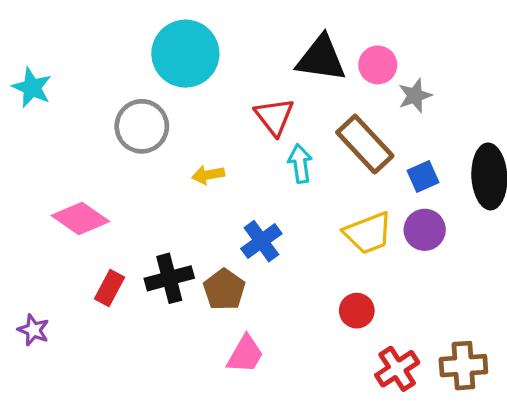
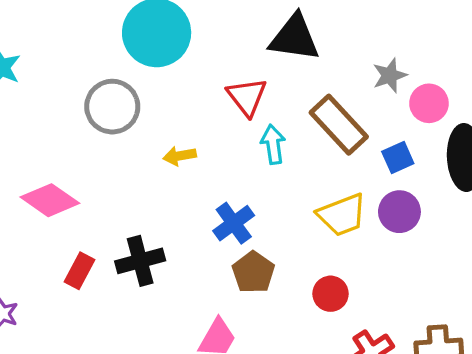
pink circle: (378, 65) -> (429, 103), moved
brown pentagon: (224, 290) -> (253, 272), moved

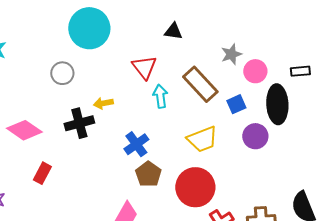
black triangle: (294, 38) -> (173, 31), size x0.6
gray circle: (112, 107) -> (62, 73), size x0.7
purple circle: (399, 212) -> (255, 136), moved
black cross: (140, 261) -> (79, 123), moved
red circle: (331, 294) -> (195, 187), size x1.8

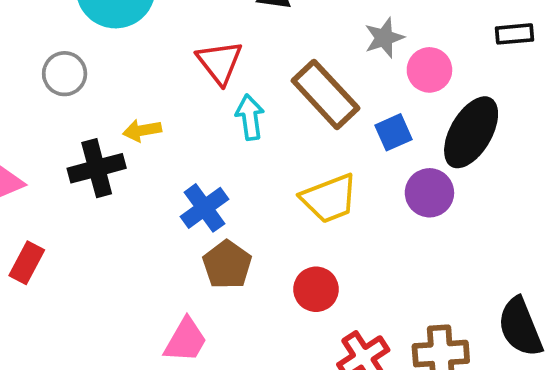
black rectangle: (300, 71) -> (515, 34), moved
black ellipse: (277, 104) -> (471, 132), turned 33
red circle: (195, 187) -> (316, 289), size x0.6

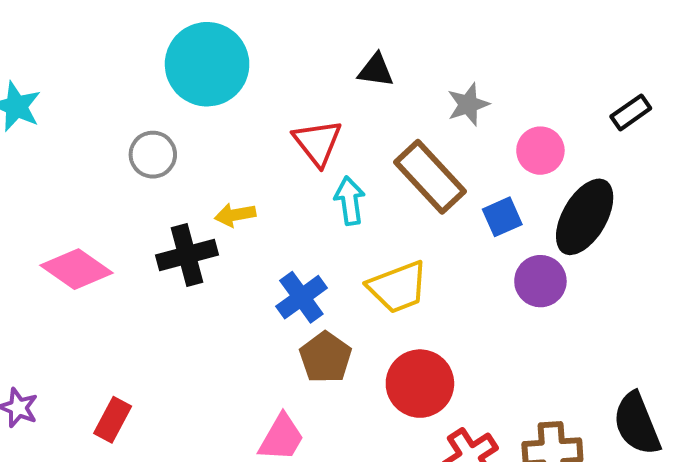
black rectangle: (515, 34) -> (631, 112), turned -30
gray star: (384, 38) -> (468, 104), moved
yellow trapezoid: (329, 198) -> (398, 287), moved
red rectangle: (27, 263) -> (113, 420), moved
red circle: (316, 289) -> (420, 384), size x1.4

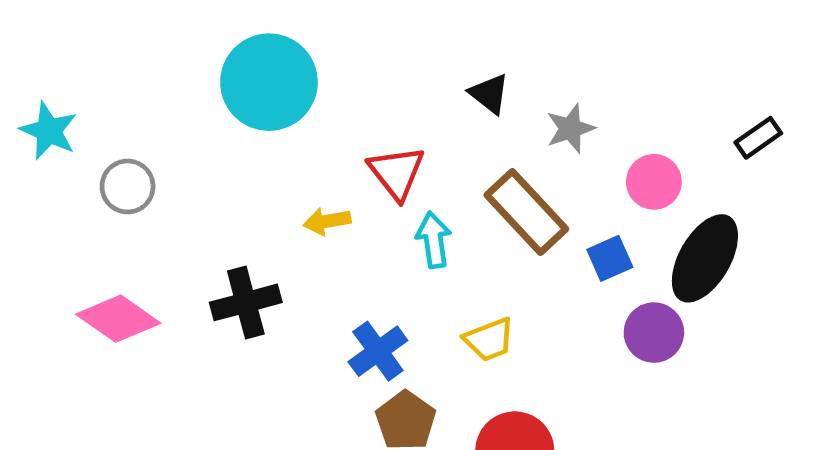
black triangle: (376, 70) -> (489, 94), moved, turned 30
gray circle: (153, 155) -> (128, 186), moved
yellow arrow: (235, 215) -> (327, 221), moved
yellow trapezoid: (398, 287) -> (489, 340), size x0.7

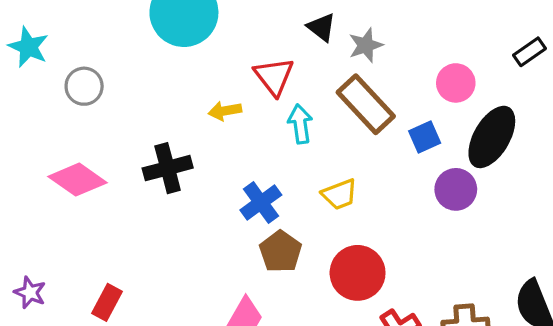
black triangle: (489, 94) -> (322, 27), moved
gray star: (570, 129) -> (366, 45), moved

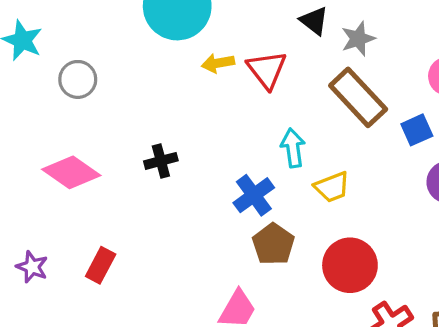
yellow arrow: (225, 111) -> (218, 63), moved
cyan arrow: (300, 124) -> (293, 148), moved
black cross: (168, 168) -> (161, 161), size x0.7
purple star: (30, 293) -> (32, 267), moved
red rectangle: (107, 302) -> (101, 265), moved

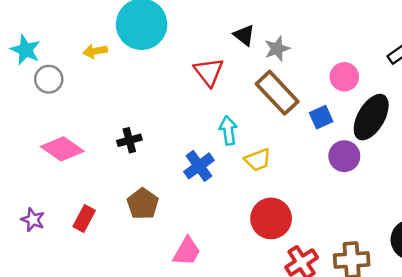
yellow arrow: (218, 63) -> (95, 51), moved
gray circle: (78, 79) -> (49, 79), moved
brown pentagon: (273, 244) -> (143, 204), moved

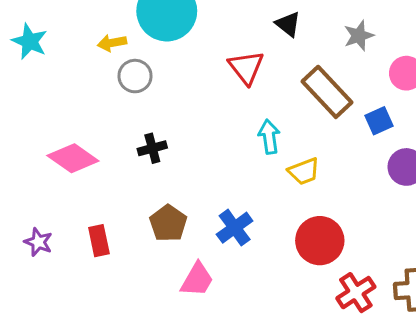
gray star: (277, 49) -> (359, 36), moved
gray circle: (49, 79) -> (135, 76), moved
blue cross: (199, 166) -> (235, 228), moved
red rectangle: (84, 218) -> (99, 241), turned -40
pink trapezoid: (187, 251) -> (197, 280), moved

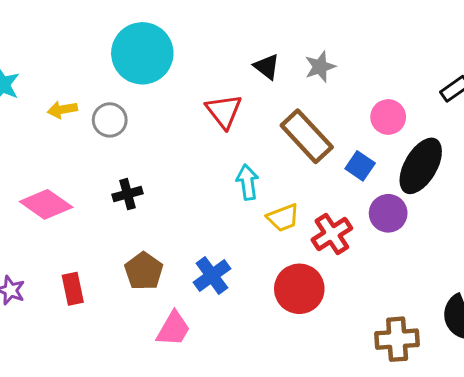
gray star: (359, 36) -> (320, 67), moved
yellow arrow: (112, 43) -> (62, 110), moved
blue square: (379, 121) -> (360, 166), turned -32
red cross: (356, 293) -> (332, 234), moved

